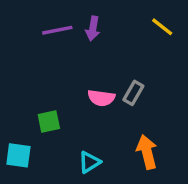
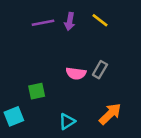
yellow line: (162, 27) -> (100, 20), moved
orange arrow: (147, 152) -> (110, 114), turned 60
cyan square: (18, 155) -> (14, 116), turned -30

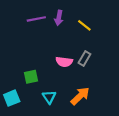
yellow line: (100, 20) -> (84, 25), moved
orange arrow: (110, 114) -> (80, 96), moved
cyan triangle: (67, 122) -> (49, 97), moved, turned -32

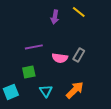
purple line: (36, 19) -> (34, 47), moved
yellow line: (84, 25) -> (79, 12), moved

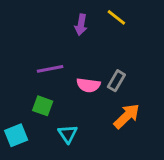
green square: (29, 72) -> (43, 106), turned 32
orange arrow: (75, 90) -> (127, 116), moved

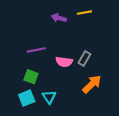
yellow line: (116, 17) -> (84, 13), turned -48
purple arrow: (81, 25) -> (59, 18), turned 96
cyan square: (16, 135) -> (27, 98), moved

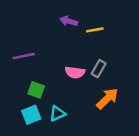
yellow line: (84, 13) -> (95, 30), moved
purple line: (36, 50) -> (24, 56), moved
cyan triangle: (49, 97) -> (57, 114), turned 40

